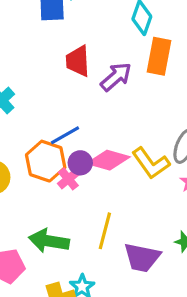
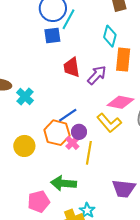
pink diamond: (108, 160) -> (121, 102), moved
yellow L-shape: (151, 163) -> (109, 123), moved
yellow line: (105, 231) -> (89, 153), moved

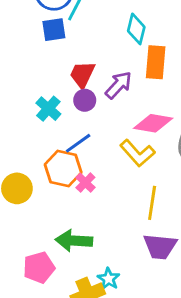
red trapezoid: (72, 67) -> (82, 75), turned 35
cyan cross: (25, 97) -> (48, 109), moved
purple circle: (79, 132) -> (85, 100), moved
yellow line: (89, 153) -> (152, 203), moved

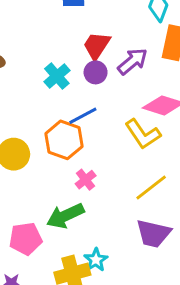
pink cross: (85, 183) -> (86, 180), moved
yellow line: (152, 203) -> (151, 187), turned 36
green arrow: (74, 241) -> (65, 216), turned -36

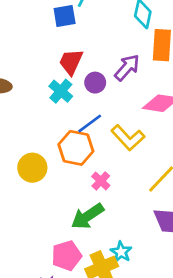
red trapezoid: (97, 46) -> (71, 62), moved
yellow L-shape: (143, 134) -> (128, 138), moved
pink pentagon: (26, 239) -> (67, 256), moved

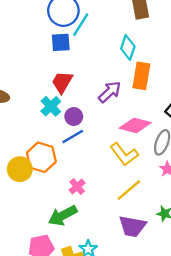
purple circle: (95, 83) -> (74, 117), moved
yellow L-shape: (128, 138) -> (124, 154), moved
orange hexagon: (76, 148) -> (41, 157), moved

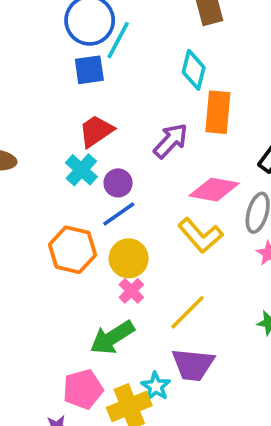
red trapezoid: (62, 82) -> (96, 131), turned 30
yellow circle: (20, 169) -> (129, 258), moved
yellow line: (129, 190) -> (187, 312), moved
purple trapezoid: (132, 226) -> (193, 365), moved

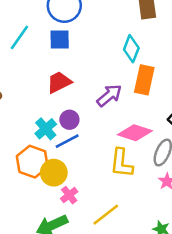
cyan line: (118, 40) -> (19, 37), moved
cyan cross: (81, 170) -> (46, 129), moved
yellow L-shape: (200, 235) -> (121, 163), turned 40
yellow circle: (129, 258) -> (54, 173), moved

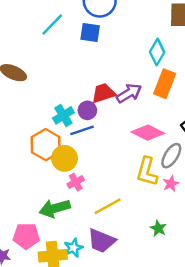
red trapezoid: (59, 82) -> (103, 93), moved
yellow L-shape: (121, 163) -> (147, 172), moved

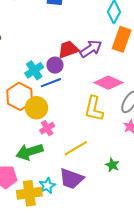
yellow L-shape: (147, 172) -> (94, 109), moved
green star: (158, 228) -> (112, 165), moved

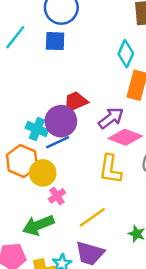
purple arrow: (91, 49) -> (111, 118), moved
purple circle: (55, 65) -> (61, 121), size x1.6
cyan cross: (34, 70) -> (37, 129), turned -30

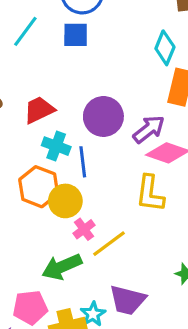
red trapezoid: (75, 102) -> (39, 110), moved
purple circle: (61, 121) -> (103, 116), moved
blue line: (58, 142) -> (83, 162), turned -70
yellow line: (92, 217) -> (109, 244), moved

